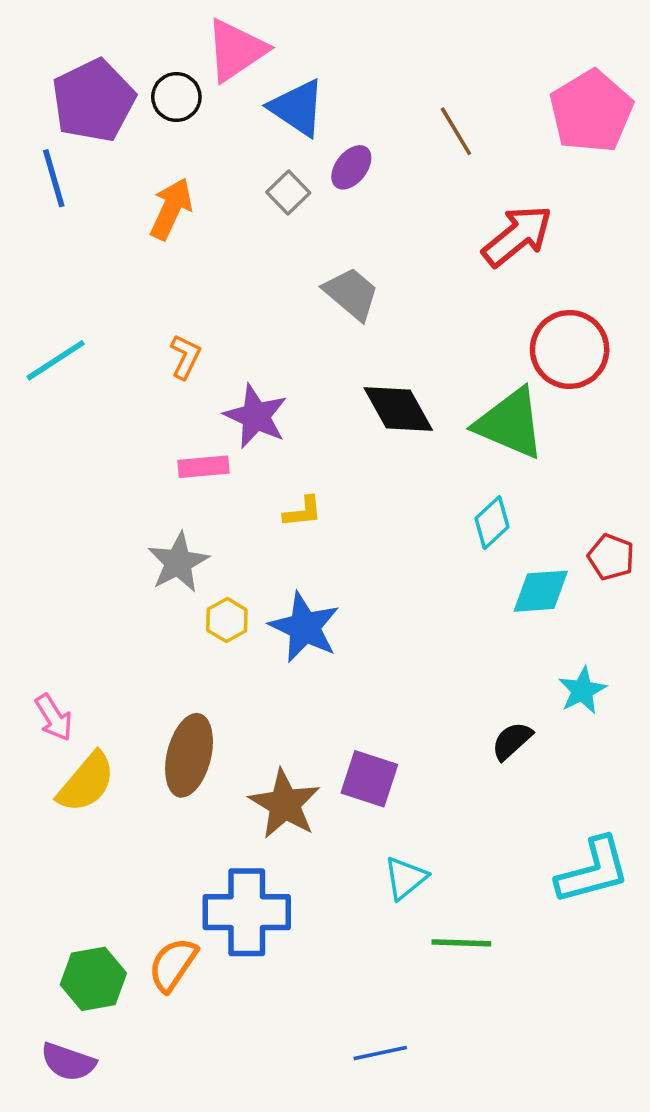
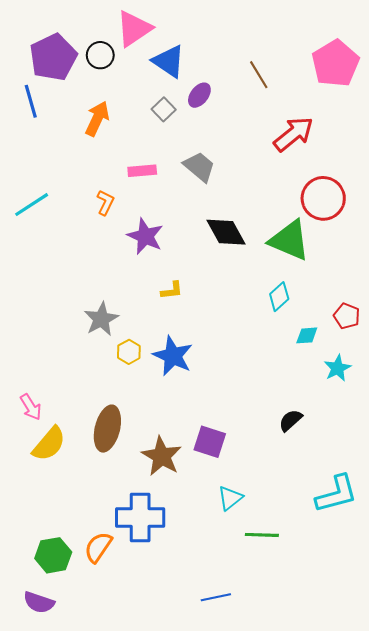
pink rectangle: (203, 467) -> (142, 171), moved
cyan diamond: (541, 591) -> (307, 335), size x0.7
cyan star: (582, 690) -> (338, 368), moved

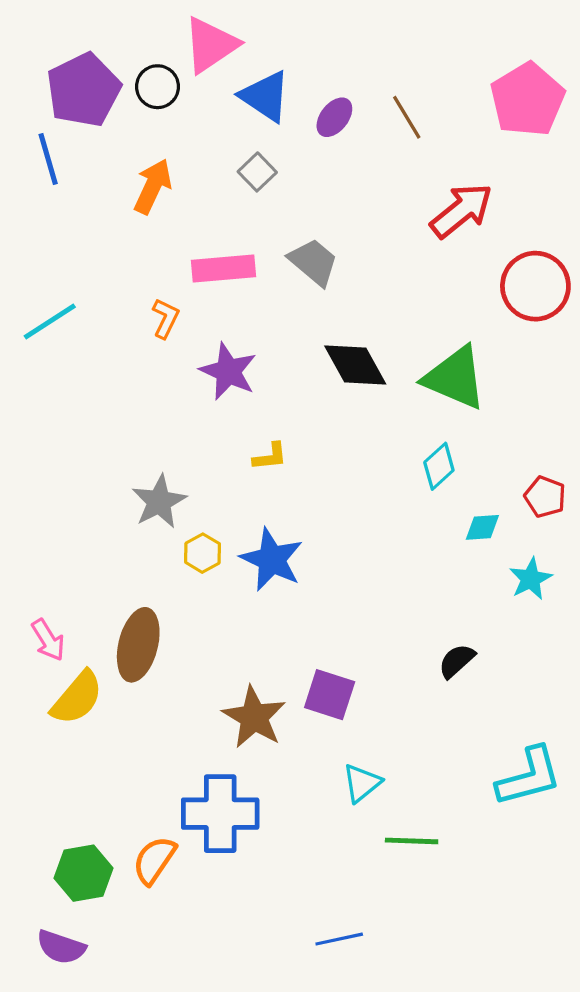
purple ellipse: (199, 95) -> (334, 117), moved
pink rectangle: (142, 171) -> (223, 268), size x1.4
red circle: (323, 198) -> (535, 286), moved
brown ellipse: (107, 429) -> (138, 645), moved

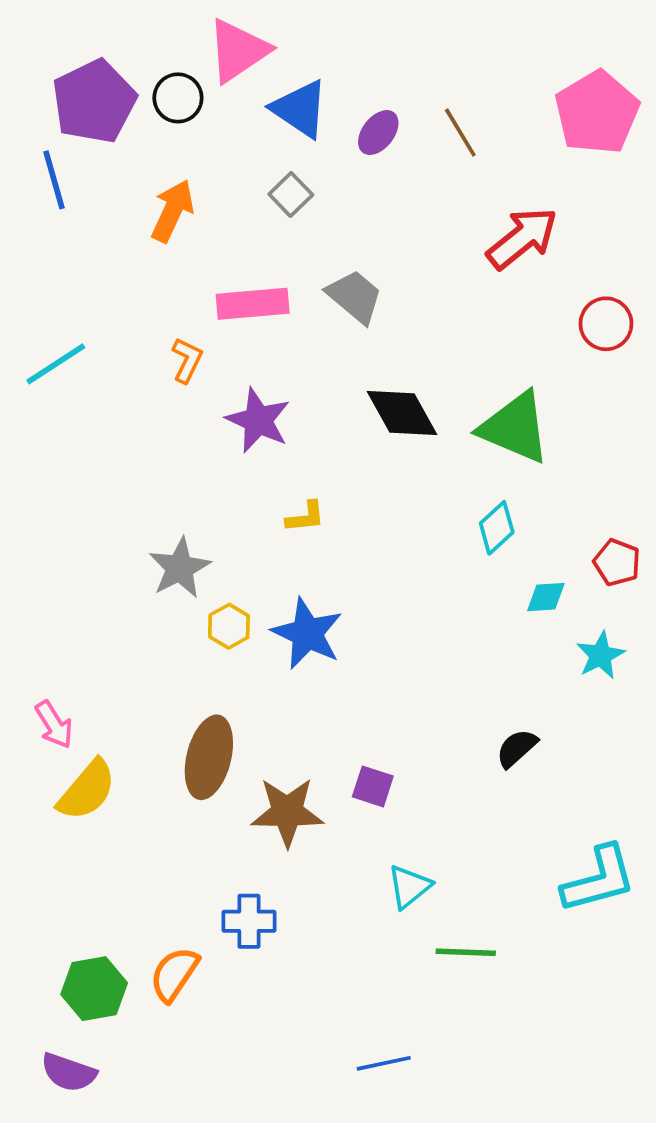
red circle: (535, 286) -> (606, 324), size x0.7
brown ellipse: (138, 645) -> (209, 757), moved
purple square: (330, 695) -> (373, 786), size x0.7
brown star: (254, 717) -> (287, 812), turned -30
blue cross: (220, 814) -> (249, 921), size x0.6

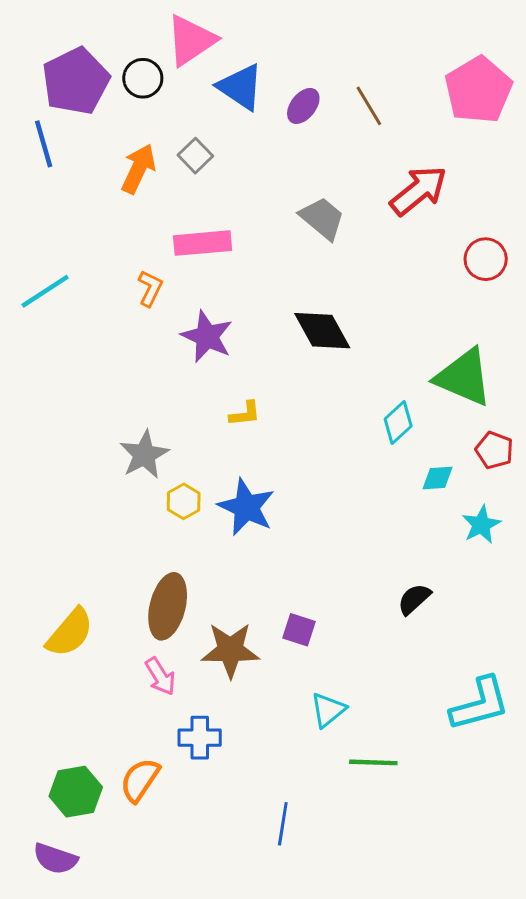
gray square: (291, 194) -> (195, 156), moved
gray trapezoid: (355, 296) -> (322, 218), moved
green triangle: (515, 428) -> (464, 377), moved
pink arrow: (54, 725) -> (160, 676), moved
blue line: (384, 1063) -> (283, 824), moved, turned -69

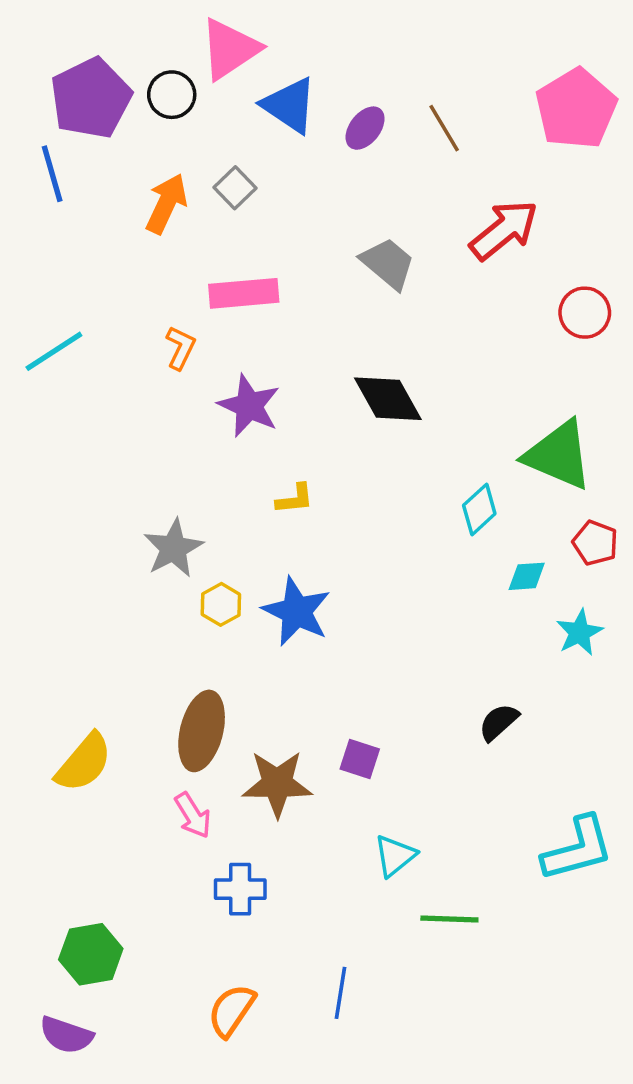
orange semicircle: (140, 780) -> (231, 1010), moved

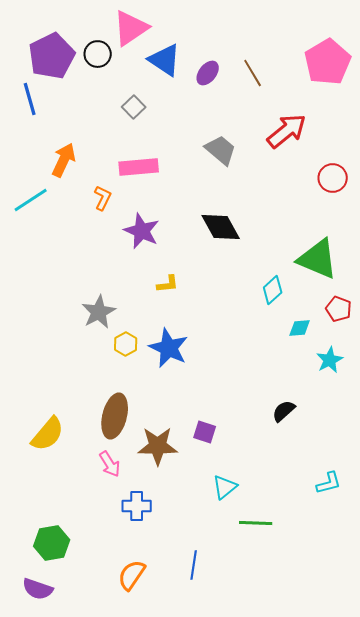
orange arrow: (166, 204) -> (64, 160), moved
cyan L-shape: (578, 849) -> (329, 483), size x0.6

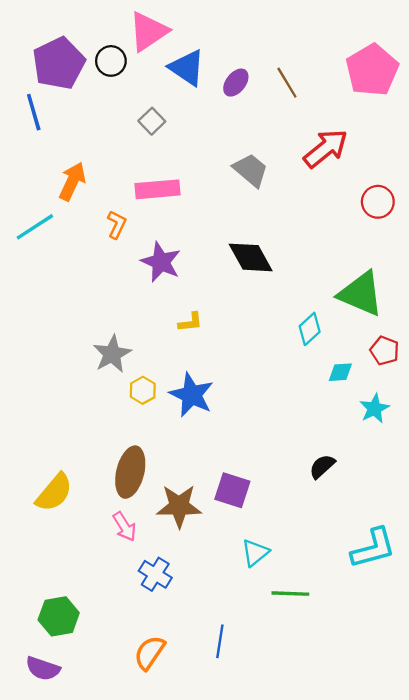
purple square: (205, 432) -> (232, 490), size x1.4
cyan L-shape: (329, 483) -> (373, 548), size x1.6
blue cross: (137, 506) -> (155, 574), turned 32

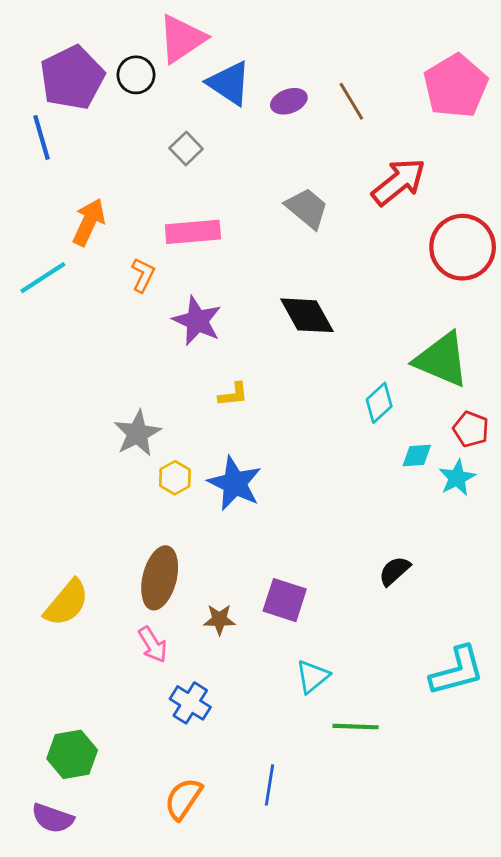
purple ellipse: (236, 83) -> (289, 101), turned 32
red circle: (378, 202) -> (463, 247), size x1.6
cyan star: (374, 408) -> (457, 478), moved
brown star: (179, 506) -> (219, 620), size x0.6

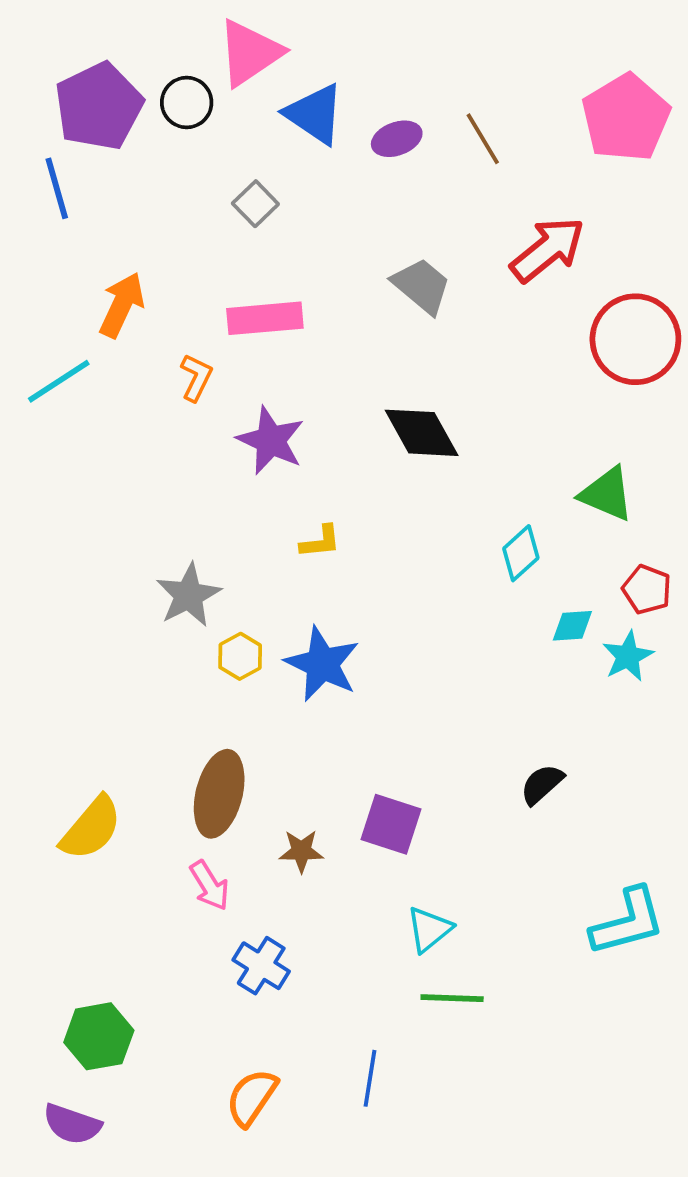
green triangle: (442, 360) -> (607, 494), size x0.7
green line: (356, 727) -> (452, 998), moved

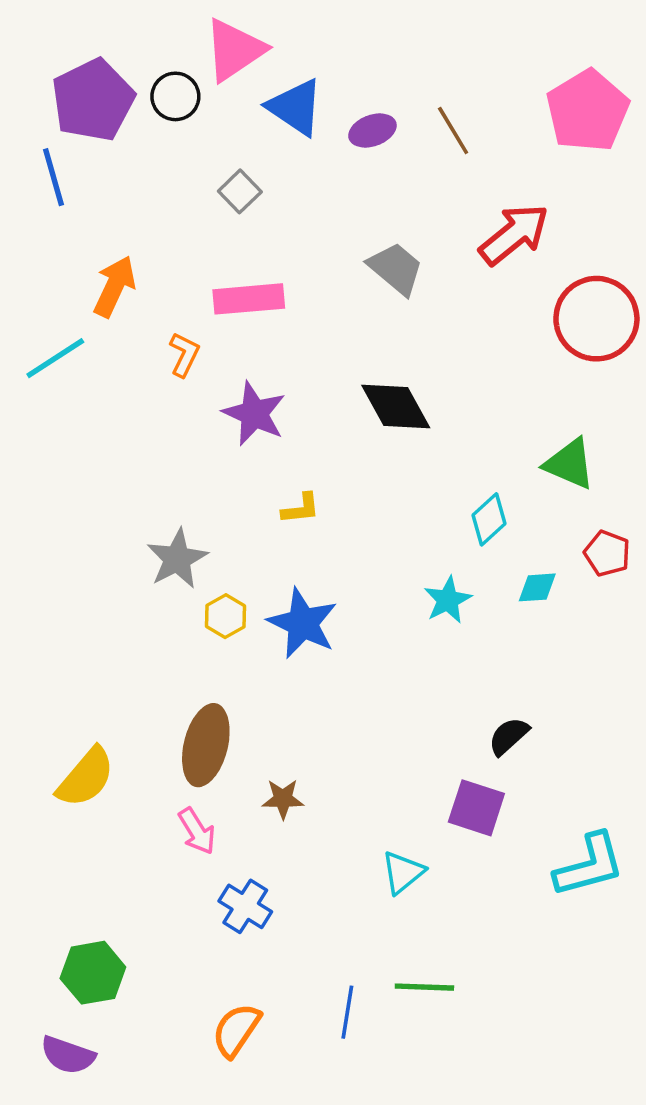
cyan star: (628, 656) -> (448, 600), moved
purple square: (391, 824) -> (476, 808), moved
green line: (452, 998) -> (424, 987), moved

